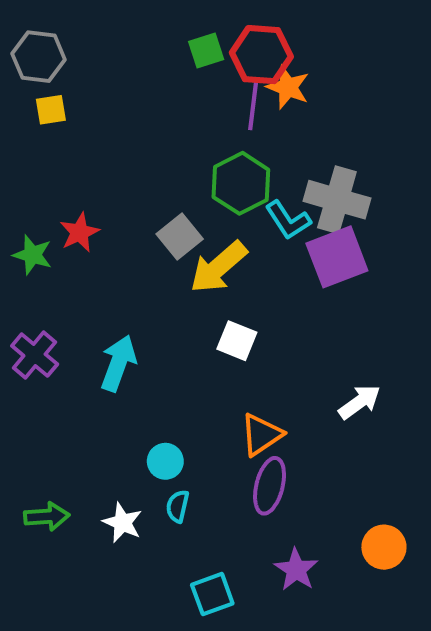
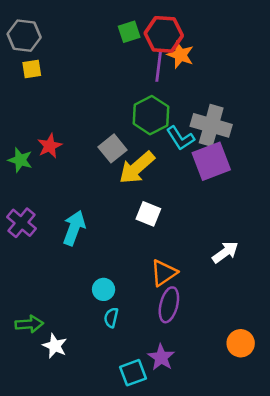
white star: (122, 523) -> (55, 346), moved
purple star: (296, 570) -> (161, 357), moved

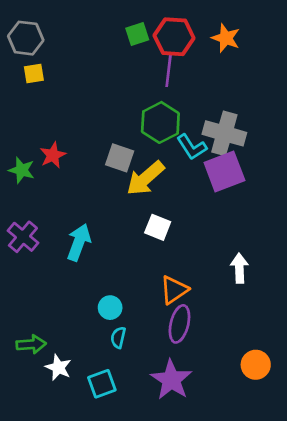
orange star: (180, 55) -> (226, 38), moved
gray square: (112, 148) -> (120, 158), turned -32
white arrow: (225, 252) -> (239, 268), turned -56
purple star: (161, 357) -> (171, 380), size x1.4
cyan square: (133, 373) -> (102, 384), moved

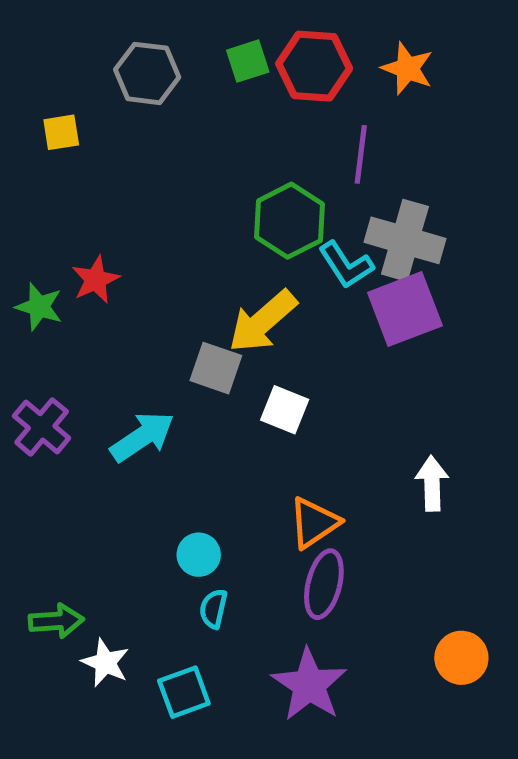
gray hexagon: (26, 38) -> (147, 73), moved
purple line: (169, 71) -> (361, 154), moved
gray square: (120, 158) -> (216, 368), moved
cyan arrow: (79, 242) -> (142, 437), turned 36

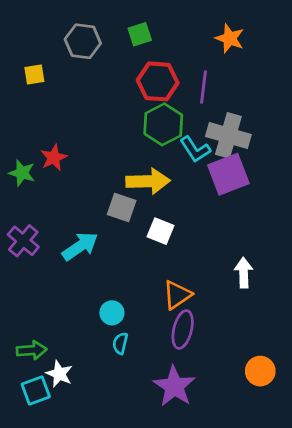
red hexagon: (314, 66) -> (158, 81), moved
yellow arrow: (263, 321) -> (148, 181), turned -141
cyan square: (184, 692) -> (36, 390), moved

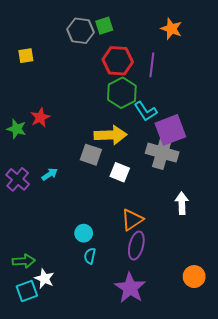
gray hexagon: (83, 41) -> (81, 31), moved
gray cross: (228, 135) -> (162, 153), moved
cyan arrow: (80, 246) -> (50, 174), moved, size x0.6

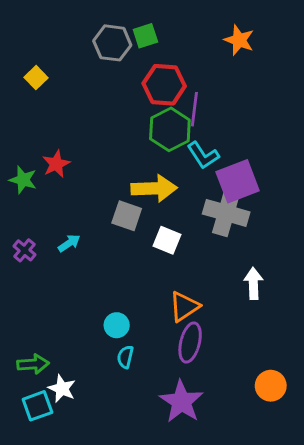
yellow square: (26, 56) -> (36, 78), turned -35
purple line: (152, 65) -> (194, 109), moved
purple cross: (18, 179) -> (24, 250), size x0.7

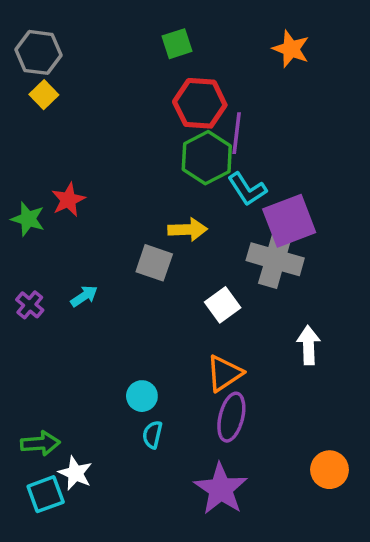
gray hexagon: (112, 43) -> (39, 52), moved
yellow arrow: (154, 188) -> (188, 230), size x0.7
white square: (167, 240) -> (223, 305), moved, turned 32

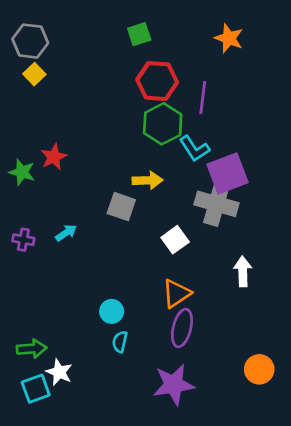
purple line: (237, 133) -> (203, 98), moved
purple cross: (30, 305) -> (23, 240), turned -30
purple star: (221, 489) -> (174, 385), turned 30

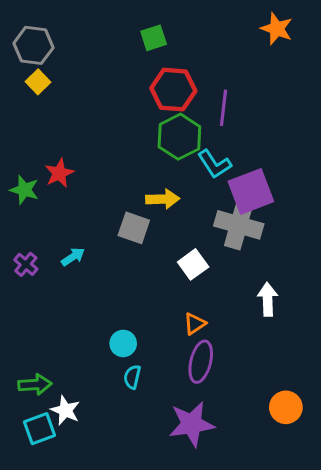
orange star: (229, 38) -> (277, 29), moved
purple cross: (23, 240) -> (26, 264), turned 30
orange triangle: (176, 293) -> (195, 324), size x0.7

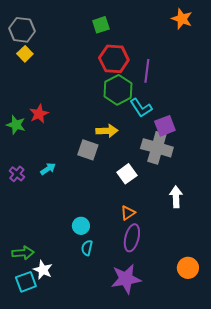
purple square: (251, 191) -> (165, 126), size x0.7

